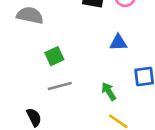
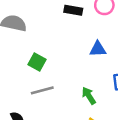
green square: (54, 56) -> (37, 62), turned -36

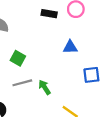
green arrow: (89, 96) -> (45, 87), moved

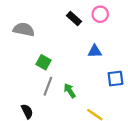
black rectangle: (49, 14) -> (74, 19), turned 32
gray line: (22, 83) -> (48, 86), turned -54

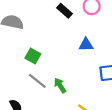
gray line: (48, 86) -> (37, 81), turned -72

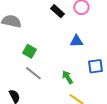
green arrow: (60, 85) -> (67, 77), moved

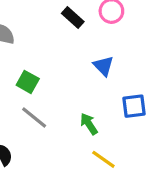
blue triangle: (76, 41) -> (103, 66), turned 48

